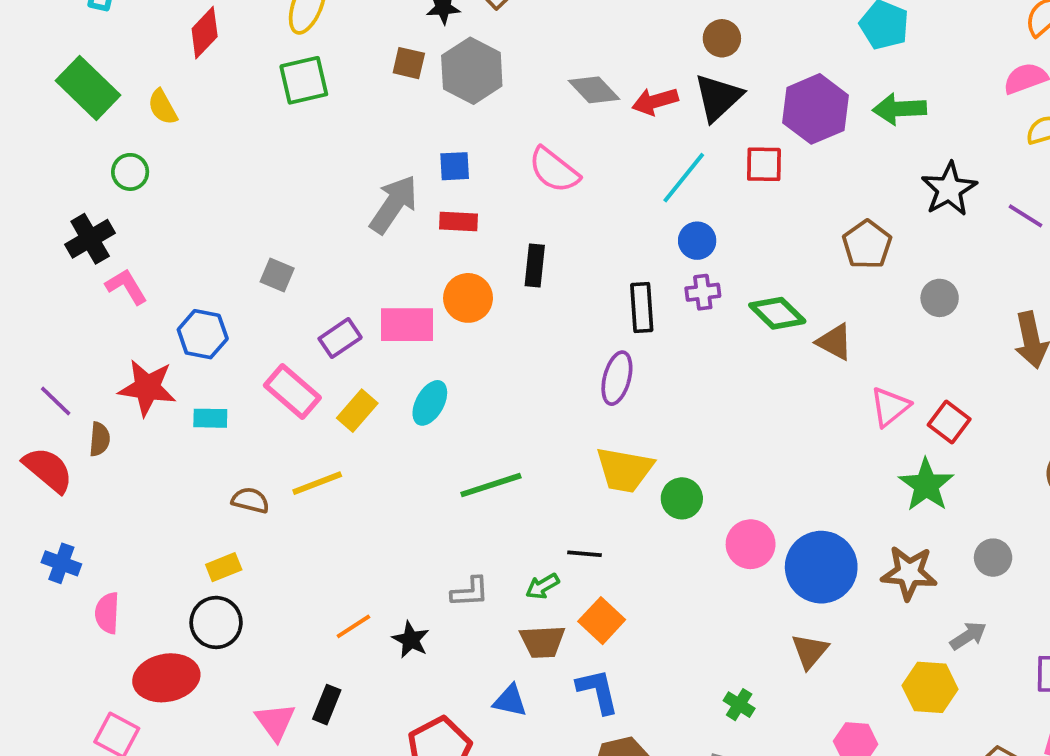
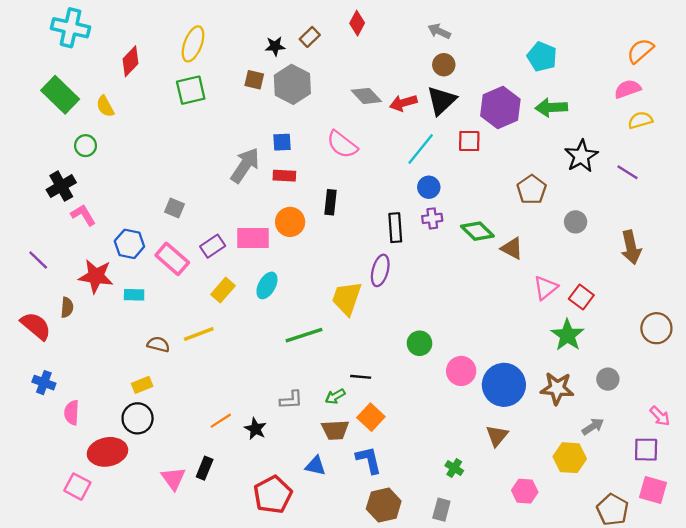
pink rectangle: (292, 391) -> (172, 259), moved
purple line: (56, 401) -> (38, 260), moved
yellow trapezoid: (625, 470) -> (347, 298), moved, turned 99

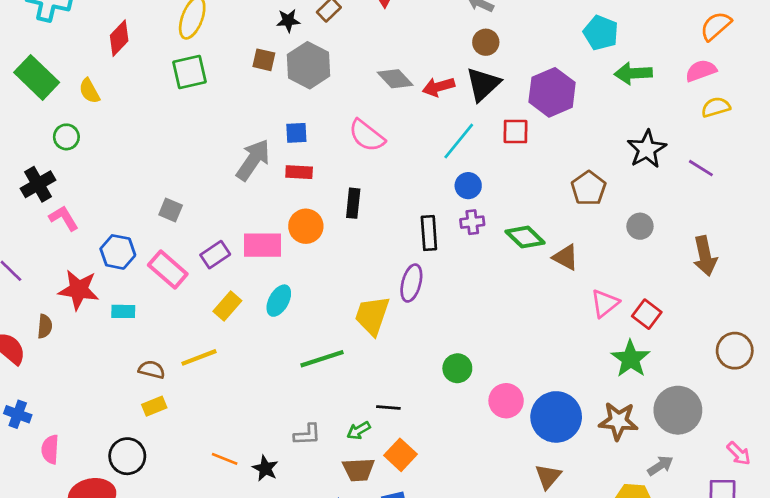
green arrow: (551, 107) -> (633, 73), moved
gray circle: (608, 379) -> (678, 410), size x1.8
yellow rectangle: (142, 385) -> (154, 406), moved
orange line: (221, 421) -> (225, 459), turned 55

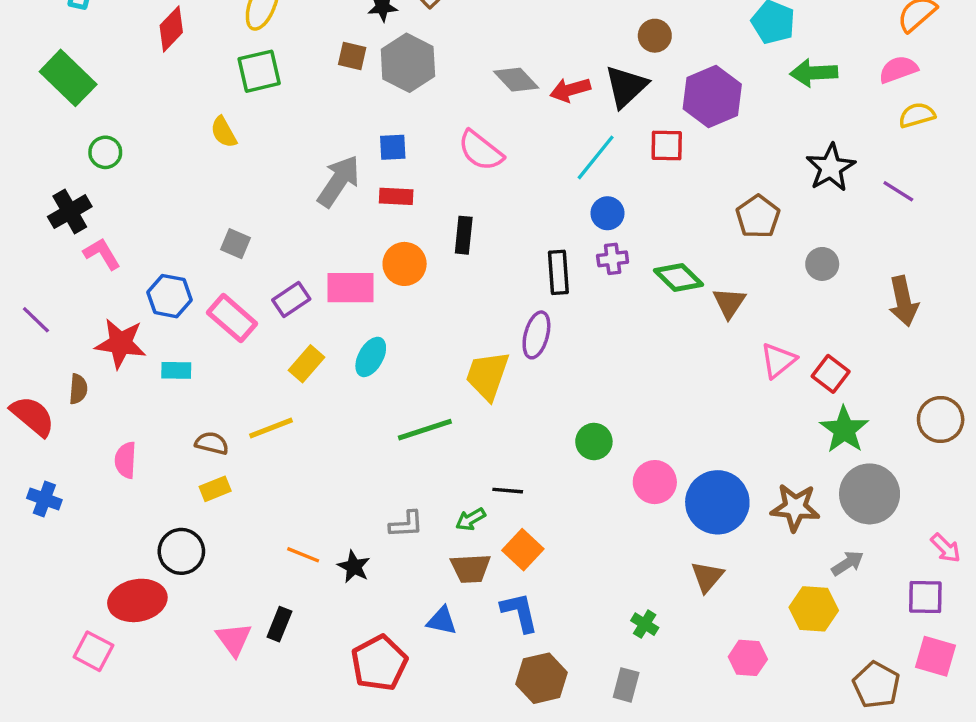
brown circle: (486, 42) -> (655, 36), moved
yellow semicircle: (89, 91) -> (224, 132), moved
brown triangle: (566, 257) -> (729, 303), turned 36
green star: (631, 359) -> (844, 430), moved
pink semicircle: (50, 449) -> (126, 460), moved

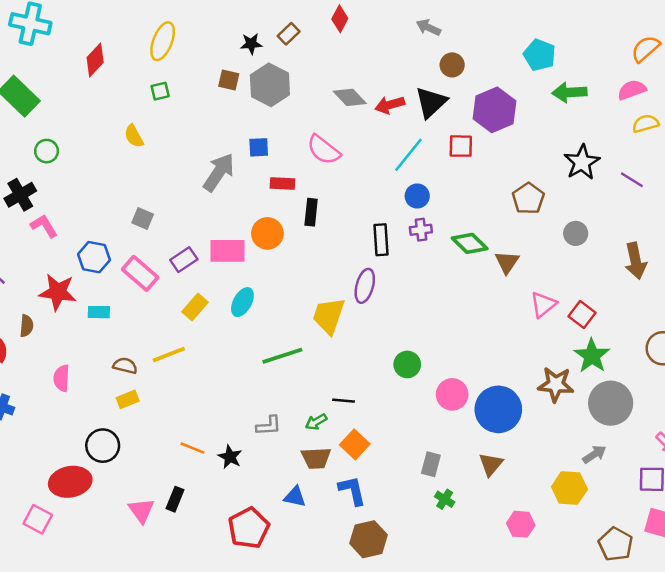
green square: (259, 71) -> (160, 91), size x0.6
red rectangle: (396, 196) -> (282, 184), moved
brown star: (795, 507) -> (556, 384), moved
gray rectangle: (626, 685) -> (431, 464), moved

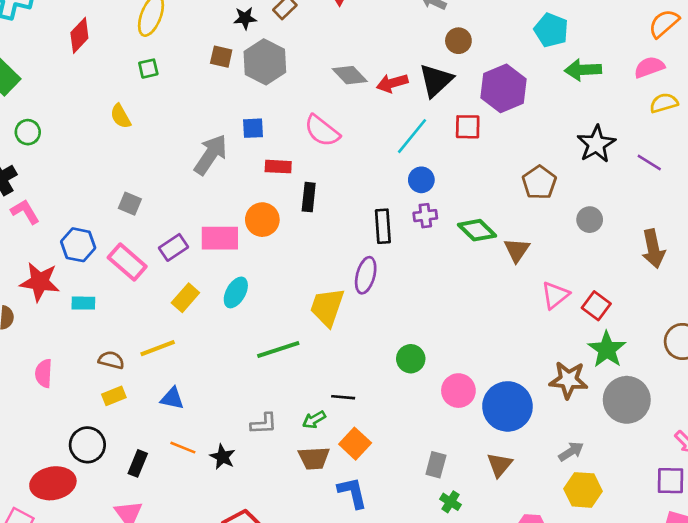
gray arrow: (594, 454) -> (571, 451), moved
blue triangle: (295, 497) -> (172, 398), moved
black rectangle: (175, 499) -> (138, 463), moved

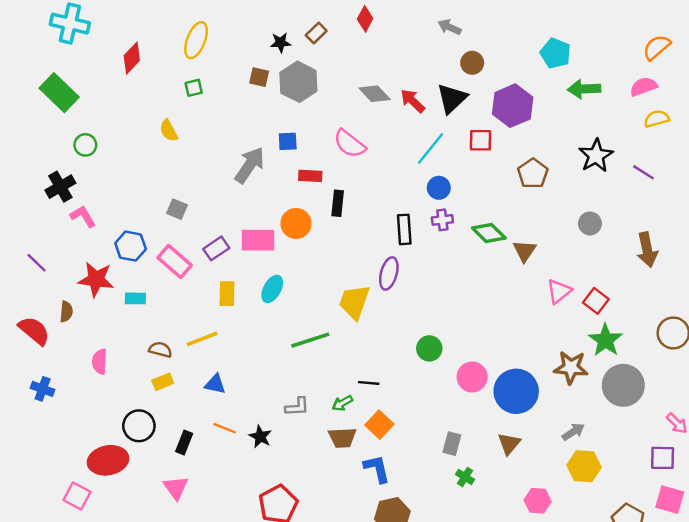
red arrow: (392, 83) -> (413, 101), turned 60
brown pentagon: (539, 182) -> (533, 173), moved
yellow rectangle: (185, 298) -> (227, 294), turned -40

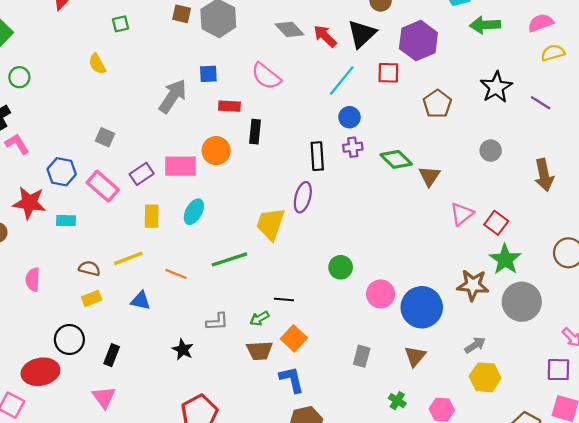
orange line: (225, 428) -> (176, 274), moved
green cross: (465, 477) -> (397, 401), moved

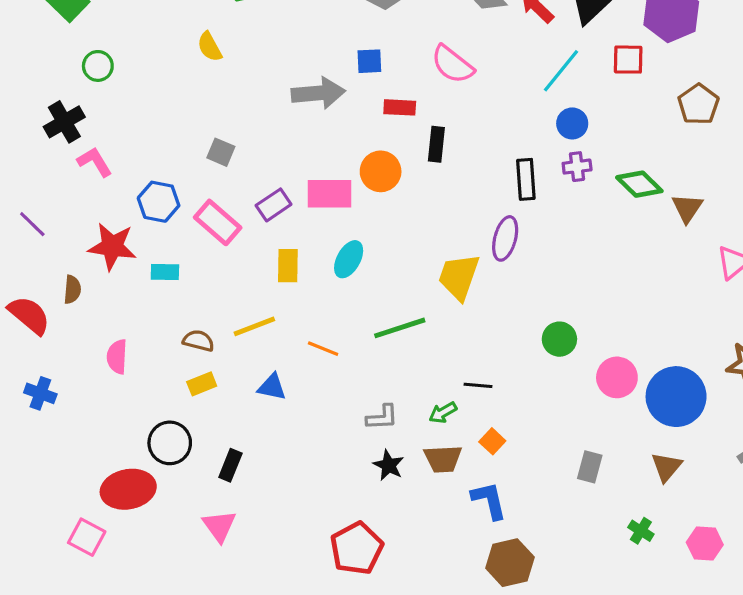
gray arrow: (173, 96) -> (318, 93), turned 51
orange square: (294, 338) -> (492, 441), size x0.7
black star: (183, 350) -> (389, 465), moved

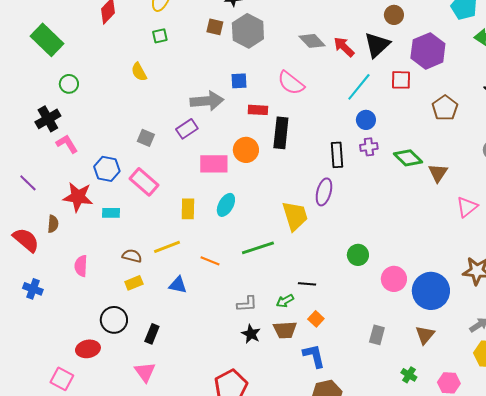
black rectangle: (436, 144) -> (281, 133), size x1.4
purple rectangle: (274, 205) -> (187, 129), moved
yellow trapezoid: (459, 277) -> (295, 216), turned 144
red ellipse: (128, 489) -> (88, 349), size x0.7

